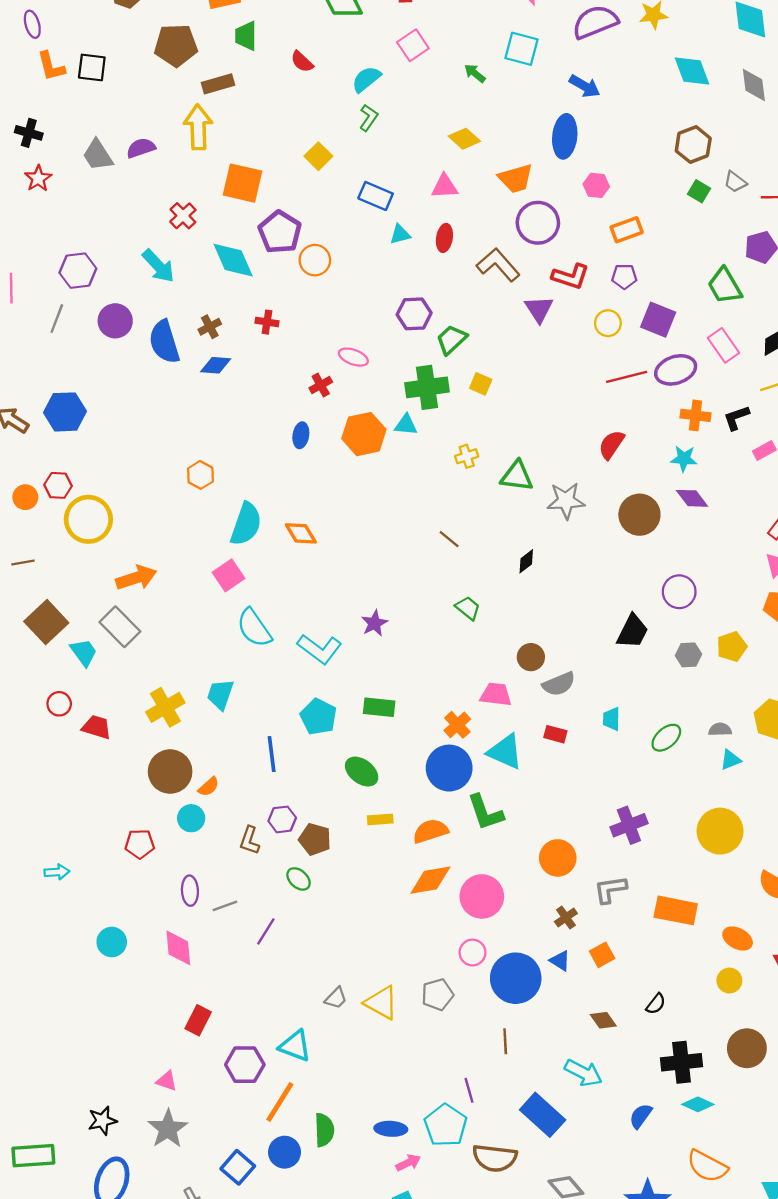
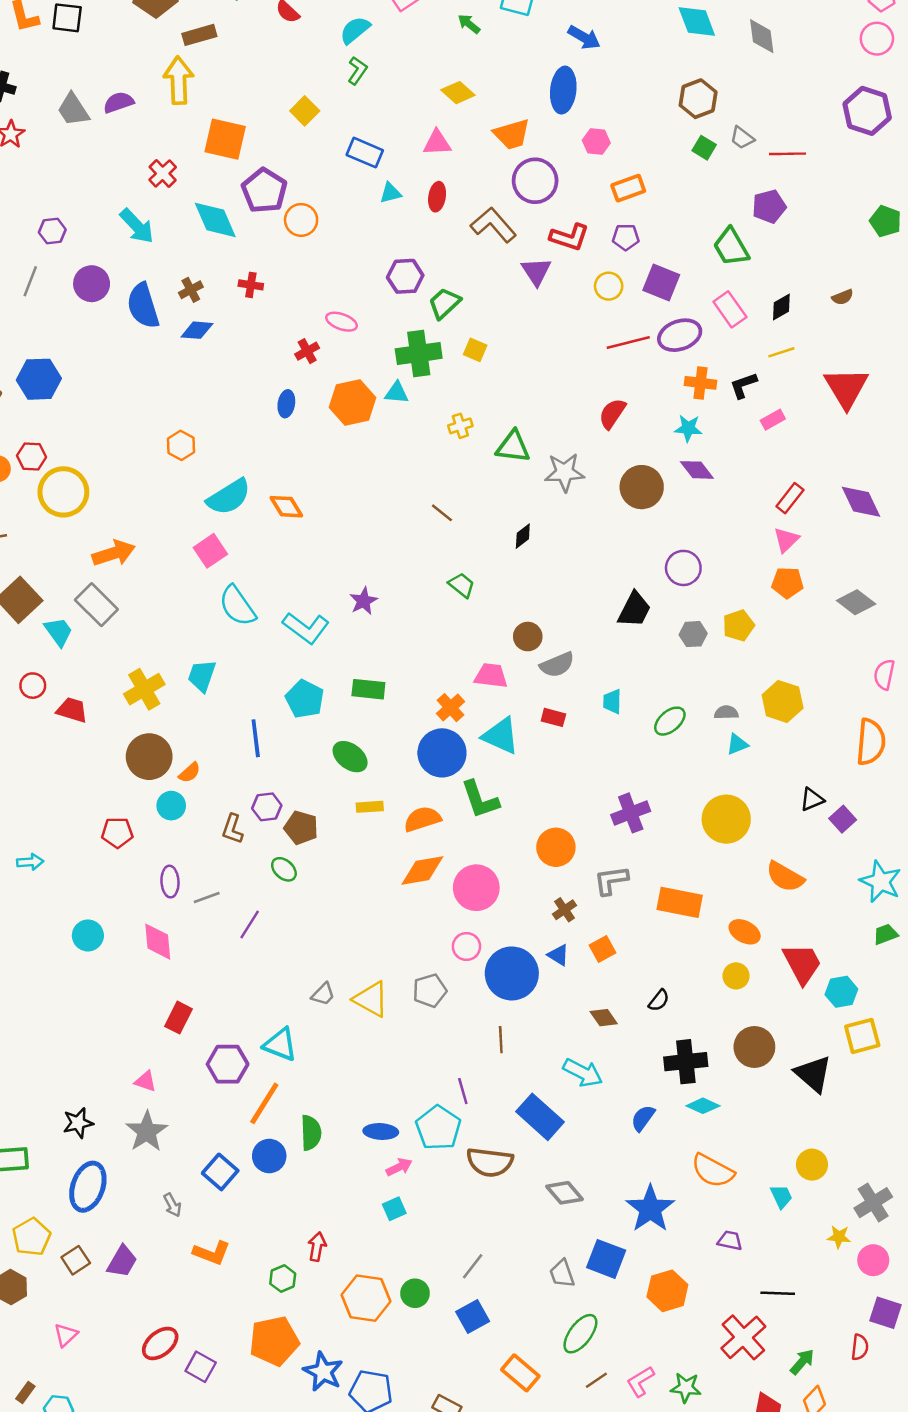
purple hexagon: (78, 271) -> (52, 231), size x0.7
cyan semicircle: (246, 524) -> (229, 497), turned 39

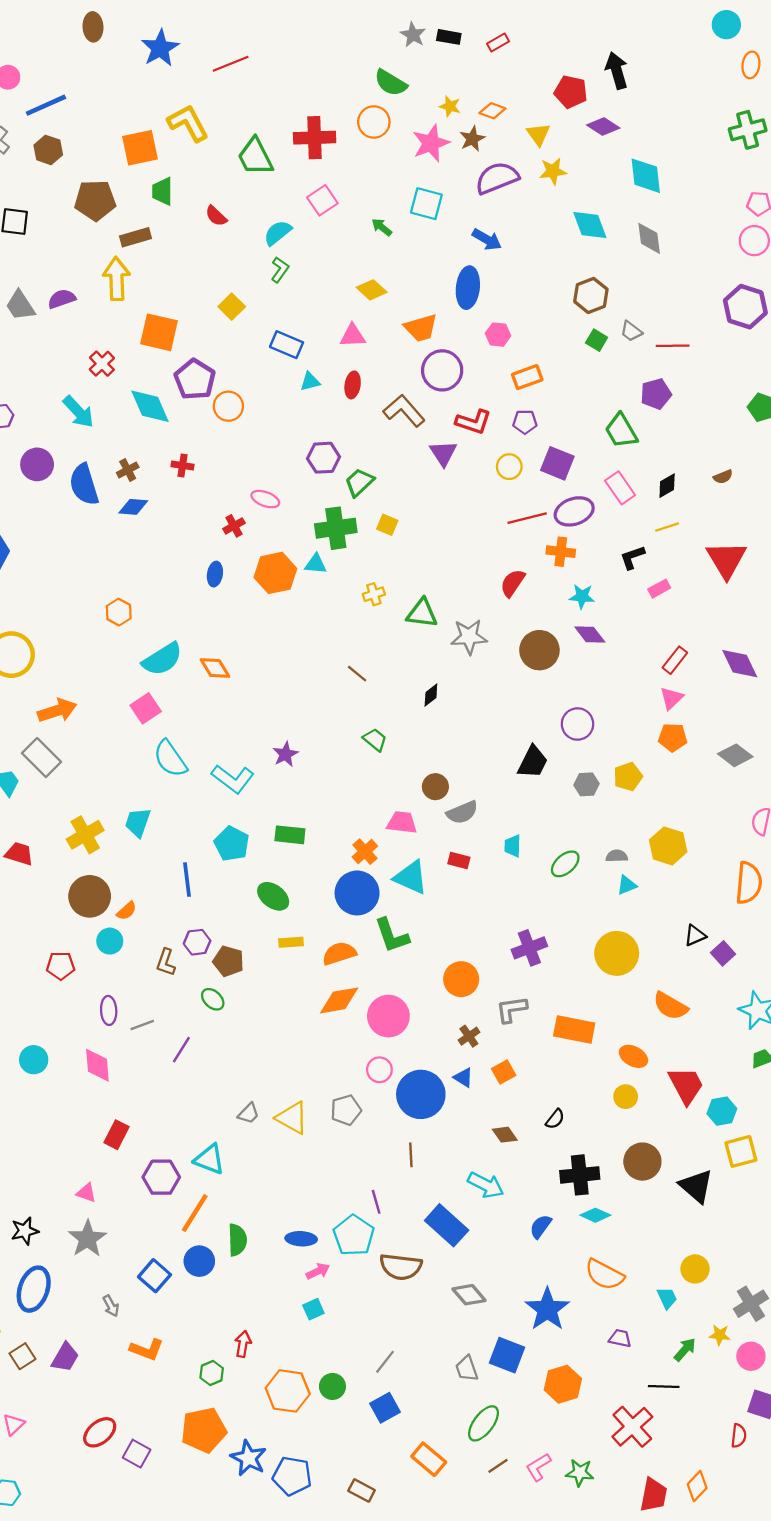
orange cross: (700, 383) -> (561, 552), moved
green arrow: (802, 1362) -> (685, 1350), moved

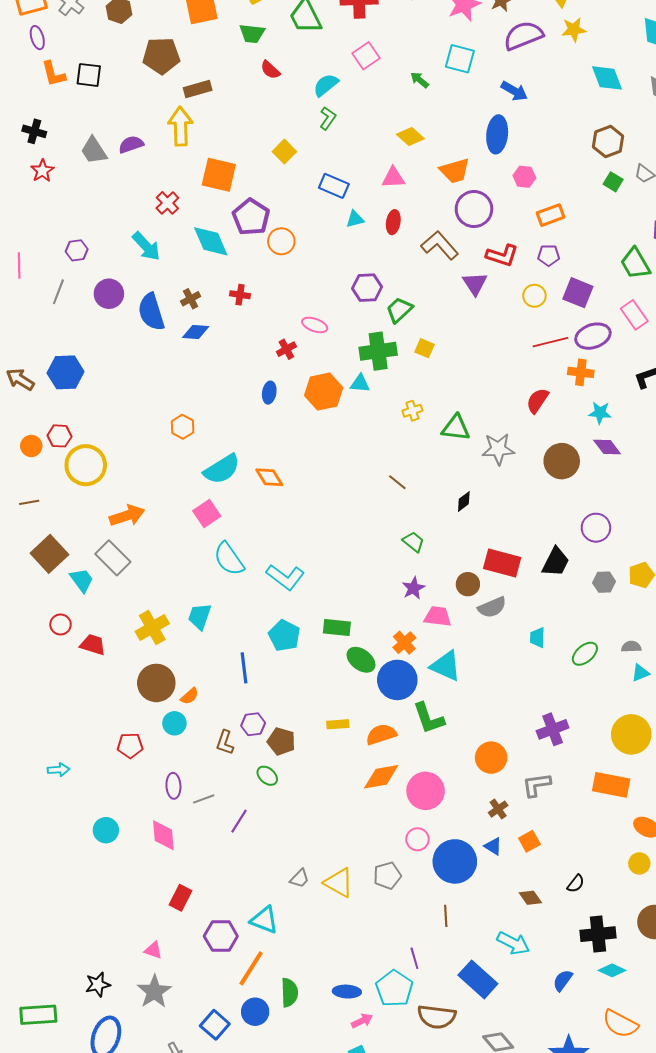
green trapezoid: (162, 191) -> (252, 34), moved, turned -84
purple star: (285, 754) -> (413, 588), moved
red rectangle: (459, 861) -> (502, 563), moved, size x1.8
green ellipse: (273, 896) -> (361, 660), moved
orange rectangle: (574, 1029) -> (611, 785), moved

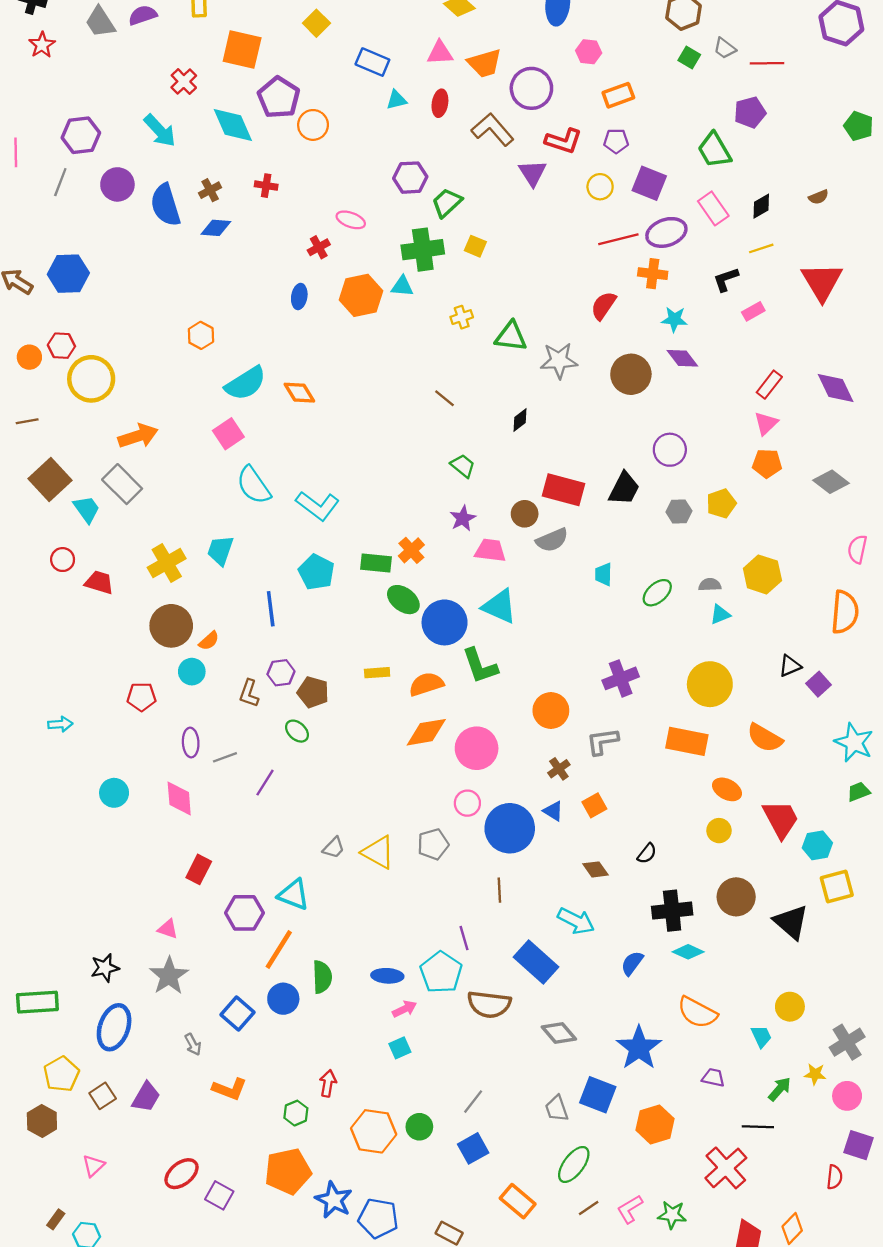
orange trapezoid: (455, 171) -> (485, 63), moved
purple hexagon: (77, 250) -> (81, 135), size x1.5
orange cross: (404, 643) -> (411, 550), moved

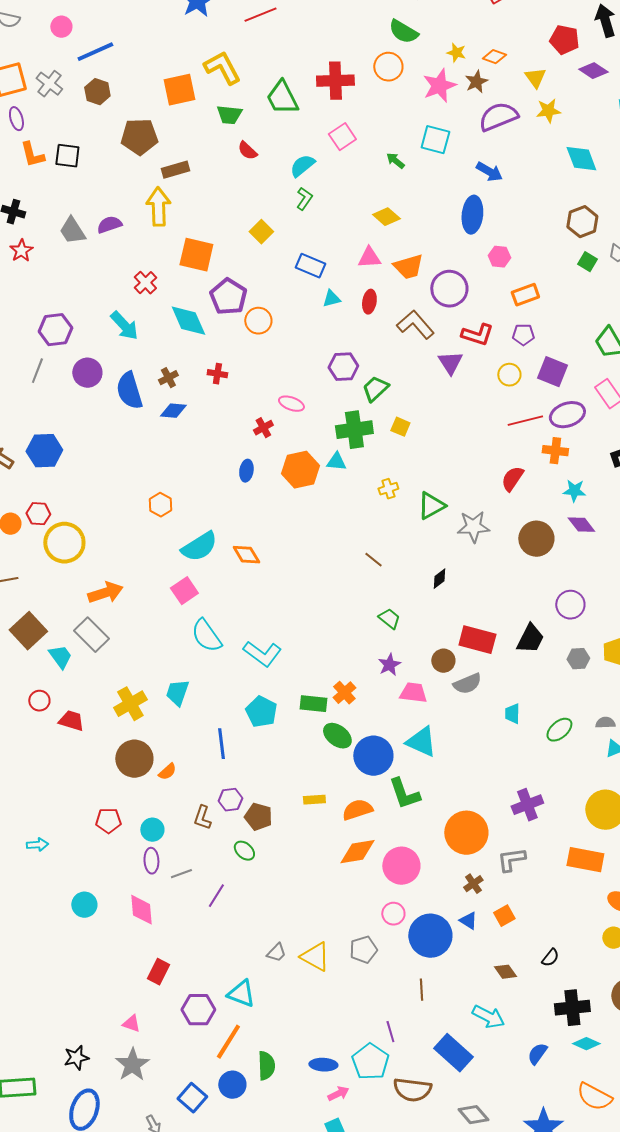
green triangle: (511, 337) -> (431, 506), turned -36
cyan circle: (192, 672) -> (152, 830), moved
orange circle: (551, 710) -> (466, 833), size x1.4

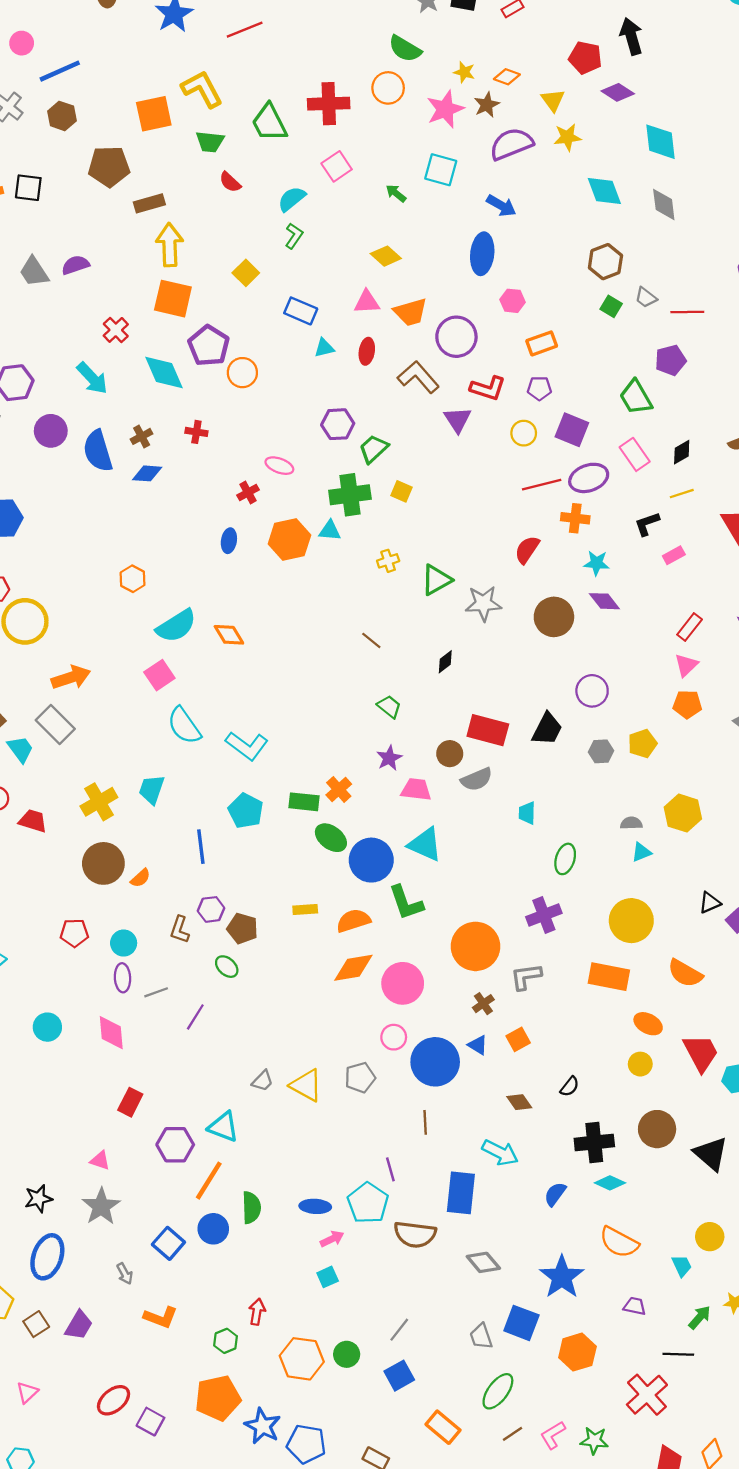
yellow arrow: (158, 207) -> (170, 245), moved
green ellipse: (559, 730) -> (565, 859), moved, turned -32
blue rectangle: (453, 1053) -> (461, 1193), turned 54

